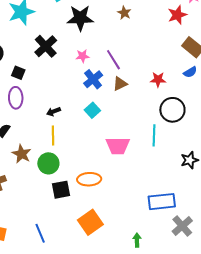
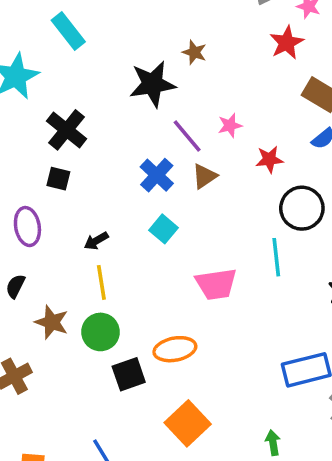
black star: (80, 18) -> (152, 84), moved
pink star: (82, 56) -> (230, 125), moved
black square: (18, 73) -> (58, 179), moved

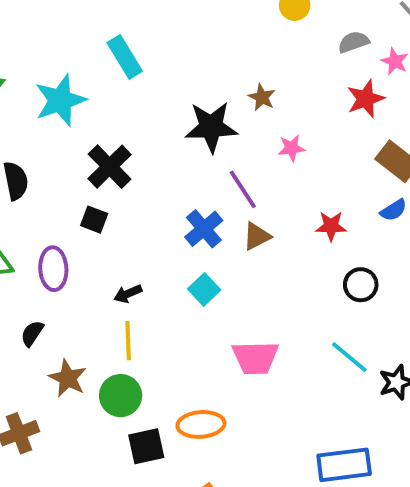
pink star: (230, 125) -> (291, 148), moved
black circle: (302, 208) -> (361, 285), size x0.7
cyan line: (276, 257) -> (349, 357), moved, turned -51

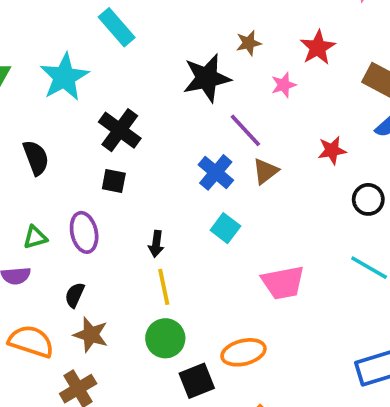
brown star: (262, 97) -> (249, 43), turned -30
red star: (366, 99) -> (318, 48), moved
black arrow: (128, 294) -> (156, 244), turned -50
brown star: (68, 378) -> (91, 335), moved

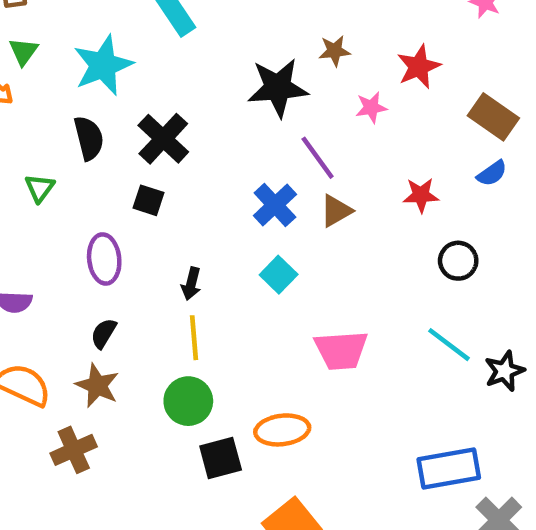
black semicircle: (36, 158) -> (89, 138), moved
green triangle: (35, 237) -> (40, 188), moved, turned -45
black semicircle: (75, 295) -> (104, 333), moved

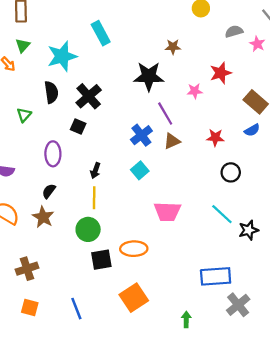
brown star: (334, 51) -> (173, 47), moved
brown cross: (74, 450) -> (27, 269), moved

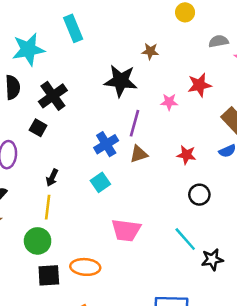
purple line: (165, 114) -> (134, 123), turned 40

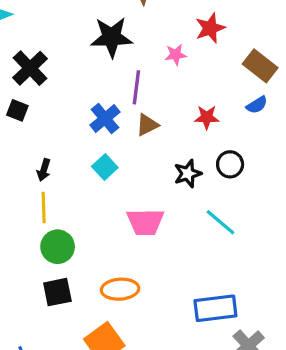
green circle: (38, 241) -> (58, 247), moved
black star: (212, 260) -> (188, 174), moved
orange ellipse: (85, 267) -> (120, 289), moved

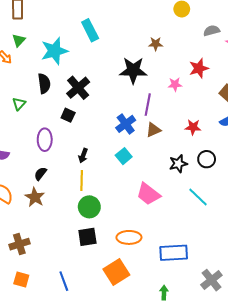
pink trapezoid: (145, 222) -> (148, 194), turned 35
blue rectangle: (215, 308) -> (174, 253), moved

